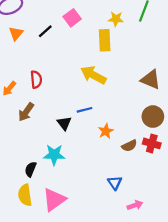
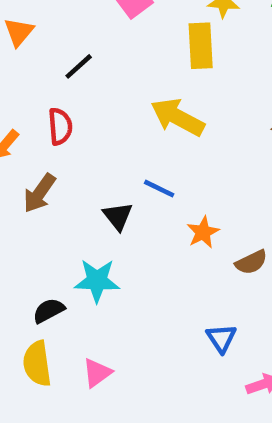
black line: (45, 31) -> (79, 66), moved
blue line: (84, 110) -> (159, 189), turned 40
black semicircle: (31, 169) -> (49, 311), turned 40
pink triangle: (54, 200) -> (97, 373), size x0.6

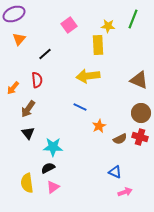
yellow arrow: (178, 117) -> (88, 76), turned -35
black triangle: (118, 216) -> (28, 133), moved
black semicircle: (49, 311) -> (48, 168), moved
blue triangle: (221, 338) -> (115, 172), moved, turned -32

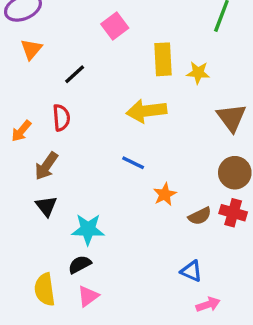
yellow star: (108, 26) -> (198, 73), moved
brown triangle: (139, 80) -> (231, 118), turned 30

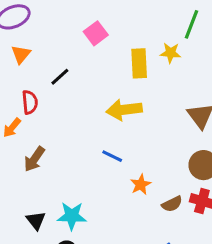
yellow star: (198, 73) -> (171, 53), moved
red semicircle: (61, 118) -> (30, 102), moved
black triangle: (46, 206) -> (36, 220), moved

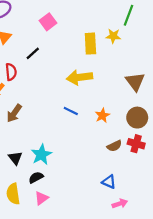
pink square: (96, 33) -> (48, 22), moved
orange star: (141, 185) -> (102, 115), moved
cyan star: (72, 216) -> (41, 155), turned -30

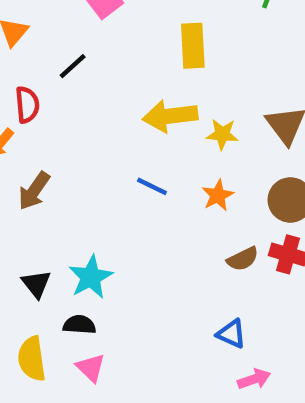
yellow star: (113, 36) -> (222, 134), moved
black semicircle: (36, 177) -> (79, 325), turned 32
pink triangle: (41, 198) -> (91, 368), turned -40

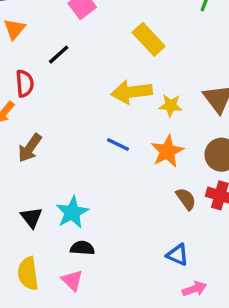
yellow rectangle: (193, 46) -> (149, 39), turned -40
orange star: (218, 195) -> (167, 151), size x1.4
brown semicircle: (243, 259) -> (186, 199), turned -100
black semicircle: (79, 325) -> (82, 248), moved

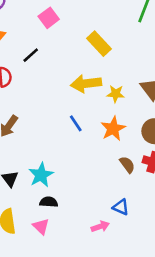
blue line: (118, 145) -> (76, 123), turned 30
pink arrow: (194, 289) -> (100, 226), moved

